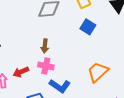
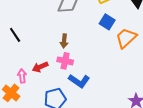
orange trapezoid: (98, 72) -> (126, 38), moved

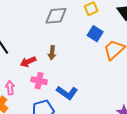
pink cross: (65, 61) -> (39, 81), moved
red arrow: (40, 67) -> (28, 62), moved

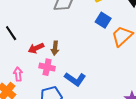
brown arrow: (52, 53) -> (55, 48), moved

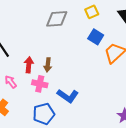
red arrow: (36, 48) -> (29, 65), turned 119
pink arrow: (18, 74) -> (11, 82), moved, turned -32

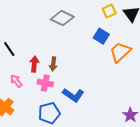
yellow square: (92, 12) -> (109, 11), moved
gray diamond: (57, 19) -> (62, 18), turned 30

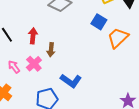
red arrow: (34, 64) -> (33, 36), moved
pink cross: (45, 83) -> (34, 64), moved, turned 35

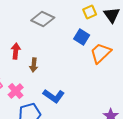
pink cross: (34, 64) -> (16, 91), moved

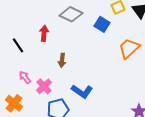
blue square: (82, 37) -> (102, 24), moved
red arrow: (16, 51) -> (44, 33), moved

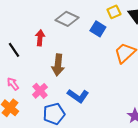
brown arrow: (62, 60) -> (58, 65), size x1.5
pink arrow: (25, 77) -> (13, 84), moved

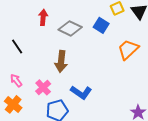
gray diamond: (67, 19) -> (70, 28), moved
red arrow: (40, 38) -> (43, 17), moved

